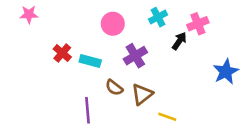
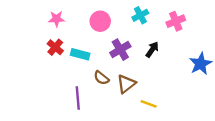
pink star: (29, 14) -> (56, 19), moved
black arrow: (179, 41) -> (152, 50), moved

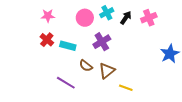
cyan cross: (140, 15) -> (107, 13), moved
black arrow: (152, 50) -> (126, 18), moved
purple line: (78, 98) -> (66, 83), turned -54

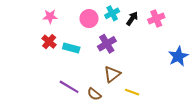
brown semicircle: (86, 66) -> (94, 94), moved

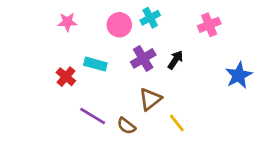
black arrow: (132, 19) -> (175, 60), moved
red cross: (49, 42) -> (66, 77), moved
yellow line: (132, 92) -> (177, 123), turned 32

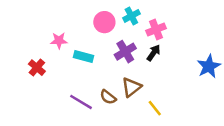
pink star: (67, 22) -> (59, 41), moved
pink cross: (209, 25) -> (156, 29), moved
red cross: (66, 77) -> (37, 68), moved
brown semicircle: (126, 126) -> (108, 97), moved

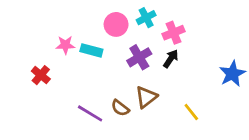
cyan rectangle: (84, 57) -> (91, 50), moved
yellow line: (155, 108) -> (191, 112), moved

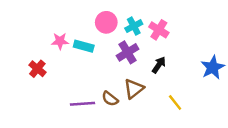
cyan cross: (146, 18) -> (134, 26), moved
pink cross: (173, 33) -> (159, 30), turned -36
black arrow: (171, 59) -> (159, 65), moved
purple line: (90, 113) -> (82, 104), turned -35

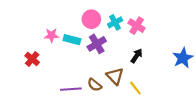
purple cross: (128, 52) -> (97, 44), moved
brown triangle: (134, 89) -> (115, 76), turned -36
yellow line: (175, 102) -> (135, 88), moved

